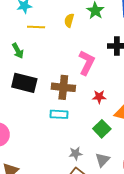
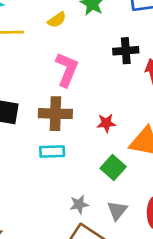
yellow semicircle: (69, 20) -> (57, 20), turned -136
pink L-shape: (87, 63) -> (67, 70), moved

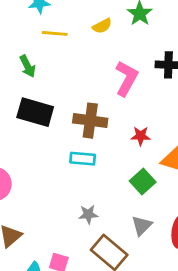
pink L-shape: (67, 70) -> (126, 78), moved
gray star: (79, 204) -> (88, 214), moved

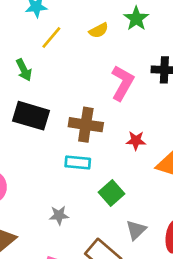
yellow line: (55, 33) -> (51, 37), turned -55
green square: (143, 182) -> (111, 193), moved
gray star: (88, 214) -> (59, 215), moved

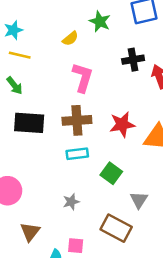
yellow line: (51, 37) -> (20, 55), moved, turned 75
pink L-shape: (122, 83) -> (83, 77), moved
red star: (136, 141) -> (122, 124), size x1.5

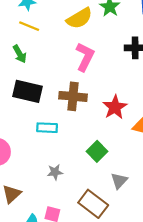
yellow semicircle: (70, 38) -> (79, 18), size x1.6
red star: (122, 124) -> (115, 107), turned -30
cyan rectangle: (77, 154) -> (47, 128), moved

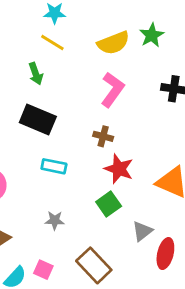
brown cross: (73, 96) -> (103, 136), moved, size x0.6
red star: (115, 107) -> (119, 169), moved, turned -30
gray triangle: (119, 181) -> (142, 231), moved

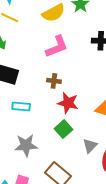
pink L-shape: (113, 90) -> (57, 47), turned 40
gray star: (55, 220) -> (26, 145), size x1.6

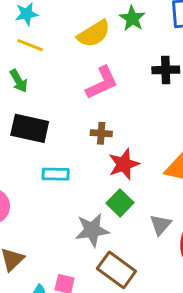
red star: (68, 103) -> (124, 164), turned -30
gray star: (26, 145) -> (92, 230), moved

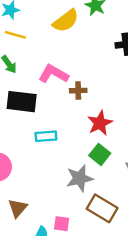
pink L-shape: (102, 83) -> (53, 74), moved, turned -120
brown cross: (101, 133) -> (78, 91), moved

